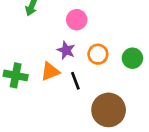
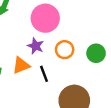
pink circle: (77, 20) -> (45, 18), size x1.5

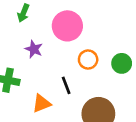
purple star: (36, 46) -> (34, 49), moved
orange triangle: (21, 65) -> (42, 103), moved

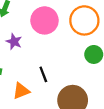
orange circle: (88, 60) -> (84, 20), moved, size x1.6

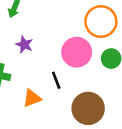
pink circle: (45, 20) -> (77, 52), moved

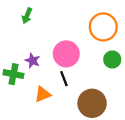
purple star: (24, 45) -> (33, 61), moved
pink circle: (77, 52) -> (66, 54), moved

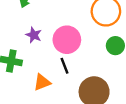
purple star: (33, 61) -> (34, 35), moved

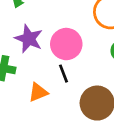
purple star: (34, 35) -> (29, 39), size x1.5

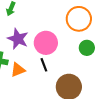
orange triangle: (38, 92) -> (18, 70), moved

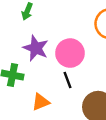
orange triangle: (18, 70) -> (41, 102), moved

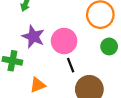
black line: (68, 80) -> (71, 65), moved

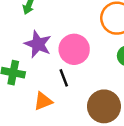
black line: (71, 65) -> (64, 78), moved

